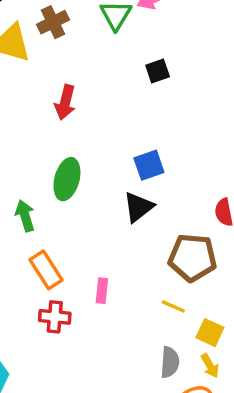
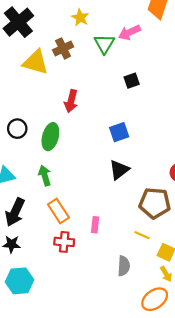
blue square: (149, 165) -> (119, 132), moved
green ellipse: (67, 179) -> (50, 137), moved
gray semicircle: (170, 362) -> (124, 266), moved

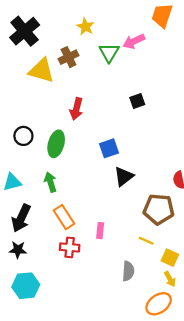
black square: (132, 81) -> (137, 101), moved
blue square: (119, 132) -> (109, 148), moved

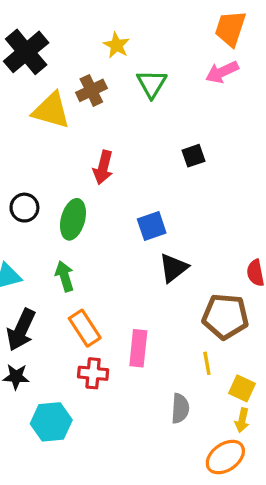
pink arrow: (134, 41) -> (222, 72), moved
pink rectangle: (100, 231) -> (138, 348), size x1.5
yellow line: (146, 241) -> (207, 363), turned 56
yellow arrow: (170, 279) -> (242, 420), turned 42
cyan hexagon: (26, 286) -> (51, 422), moved

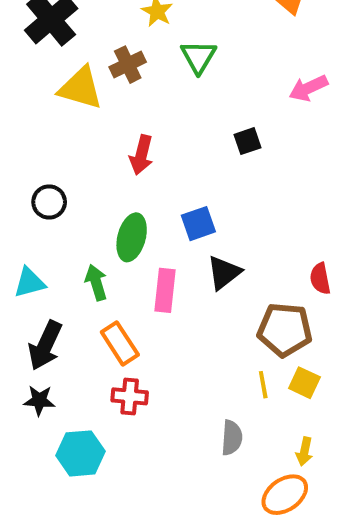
pink arrow: (222, 72) -> (308, 88), moved
green ellipse: (73, 219) -> (132, 237), moved
pink rectangle: (138, 348) -> (165, 290), moved
yellow square: (242, 388) -> (304, 383), moved

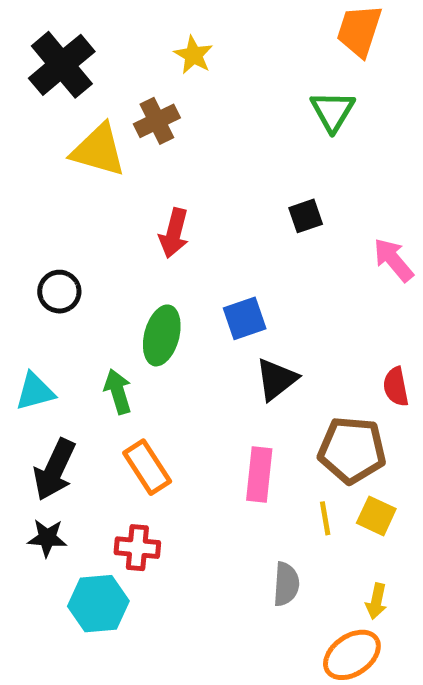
green triangle: (198, 57) -> (332, 111), moved
pink arrow: (308, 88) -> (393, 260), moved, turned 75
pink rectangle: (165, 290) -> (259, 474), moved
red cross: (130, 396) -> (137, 548), moved

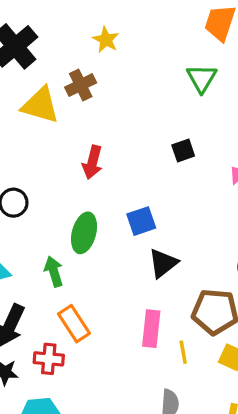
yellow line: (325, 518) -> (183, 352), moved
red cross: (137, 548) -> (49, 359), moved

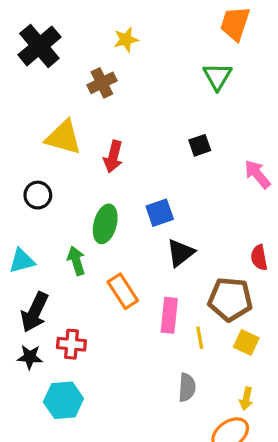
yellow star: (106, 40) -> (126, 40), turned 30
yellow triangle: (40, 105) -> (63, 137), moved
orange rectangle: (74, 324) -> (123, 291), moved

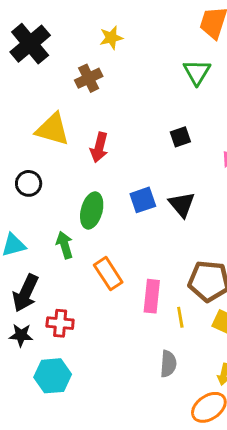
black triangle: (181, 253) -> (182, 204), moved, turned -32

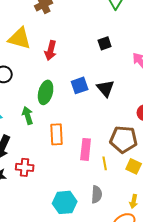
orange rectangle: (108, 274) -> (57, 134), turned 30
cyan hexagon: (53, 376) -> (65, 202), moved

